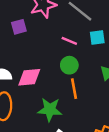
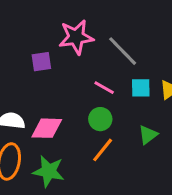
orange line: (74, 89) -> (103, 150), turned 42
green star: (50, 110) -> (49, 171), moved

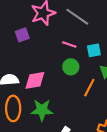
cyan square: (141, 88) -> (94, 50), moved
orange line: (103, 150) -> (89, 88), moved

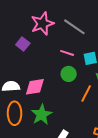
purple square: (22, 35) -> (23, 44), turned -32
green star: (42, 110) -> (42, 115), turned -30

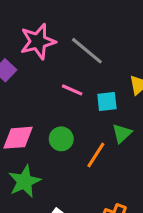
green circle: (69, 74) -> (61, 139), moved

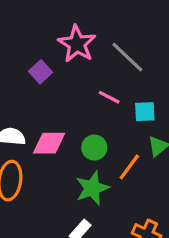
pink star: (38, 41) -> (77, 44), turned -30
green star: (24, 181) -> (92, 188), moved

